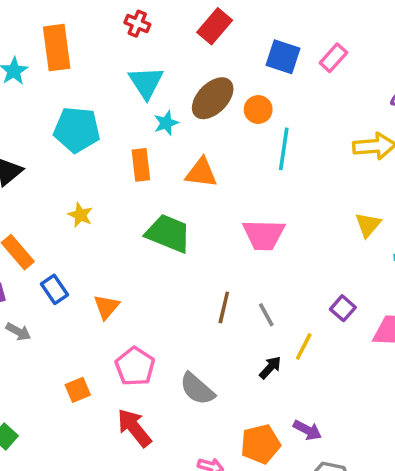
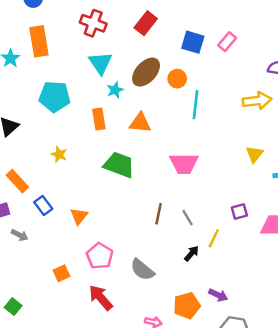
red cross: (137, 24) -> (93, 23), size x1.5
purple square: (343, 308) -> (239, 211), turned 35

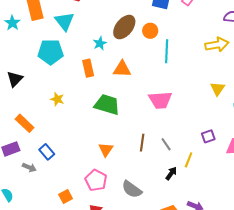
cyan triangle: (100, 63) -> (64, 21), moved
blue rectangle: (43, 205) -> (47, 152), moved
orange triangle: (79, 216) -> (106, 150), moved

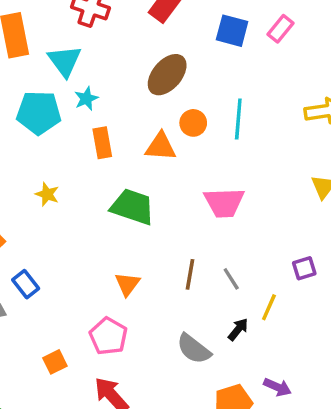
orange circle: (150, 31) -> (193, 123), moved
cyan star: (100, 43) -> (86, 99), moved
gray semicircle: (132, 189) -> (194, 349), moved

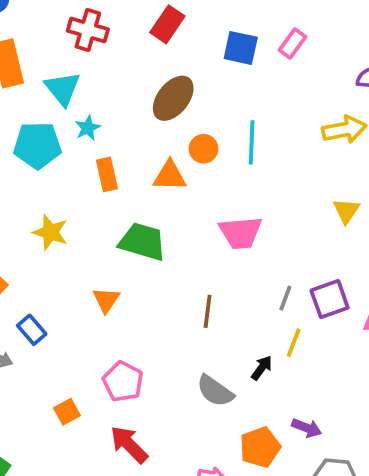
yellow star: (47, 194) -> (50, 232), size x1.4
purple square: (304, 268) -> (330, 299), size x1.5
gray line: (231, 279) -> (285, 298), moved, turned 55
orange triangle: (127, 284) -> (106, 300), moved

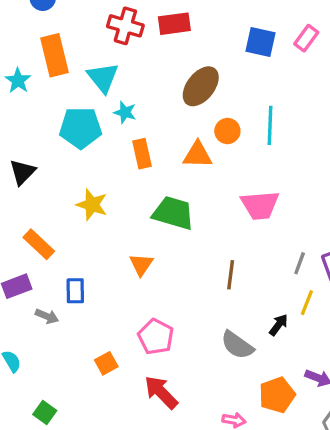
red rectangle: (167, 24) -> (174, 24), moved, turned 48
cyan star: (88, 128) -> (125, 112), turned -30
blue rectangle: (32, 330) -> (75, 291), turned 40

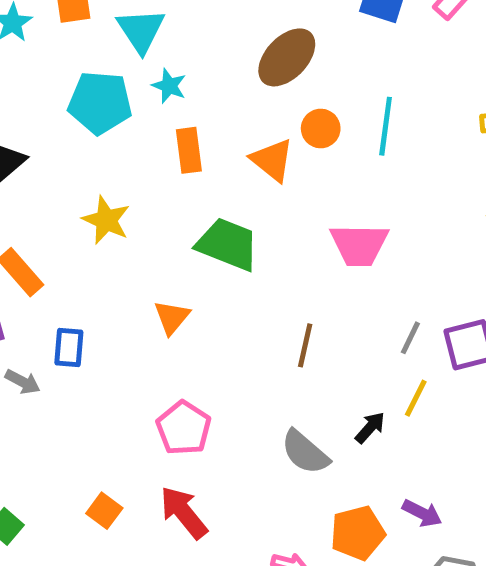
orange triangle: (198, 155) -> (272, 160), turned 32
orange square: (106, 363) -> (104, 511), moved, turned -30

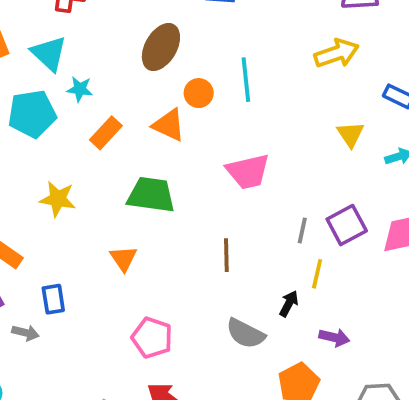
orange rectangle: (189, 150) -> (106, 133), turned 64
purple arrow: (422, 513) -> (334, 337), moved

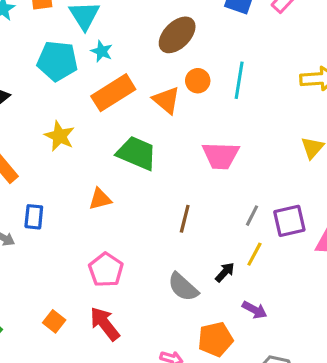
orange rectangle: (106, 133) -> (113, 93), size x1.5
orange triangle: (123, 258) -> (100, 199), turned 35

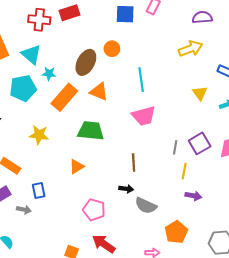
brown ellipse: (177, 35) -> (86, 62), moved
cyan line: (239, 80) -> (141, 80), moved
orange circle: (198, 81) -> (112, 49), moved
black arrow: (225, 272) -> (126, 189), moved, turned 72
purple arrow: (255, 310) -> (193, 196), moved

